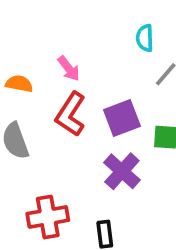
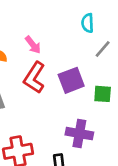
purple cross: (122, 171) -> (79, 134), moved, turned -32

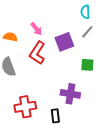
cyan semicircle: (88, 23) -> (85, 12), moved
purple square: (71, 80) -> (64, 42), moved

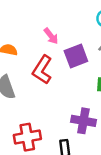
pink arrow: (36, 29) -> (51, 36), moved

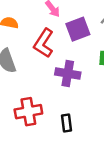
purple cross: (83, 121) -> (68, 74), moved

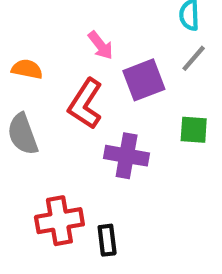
black rectangle: (67, 123) -> (107, 240), moved

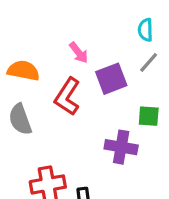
orange semicircle: (27, 69) -> (23, 71), size x1.4
purple cross: (127, 156) -> (121, 147), moved

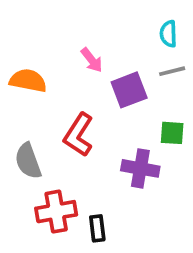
gray line: (149, 62) -> (172, 71), turned 35
red L-shape: (67, 97) -> (79, 135), moved
gray semicircle: (20, 119) -> (28, 161), moved

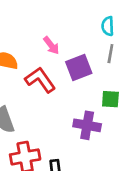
gray line: (172, 71) -> (110, 54), turned -66
red L-shape: (79, 135) -> (40, 80), moved, turned 112

